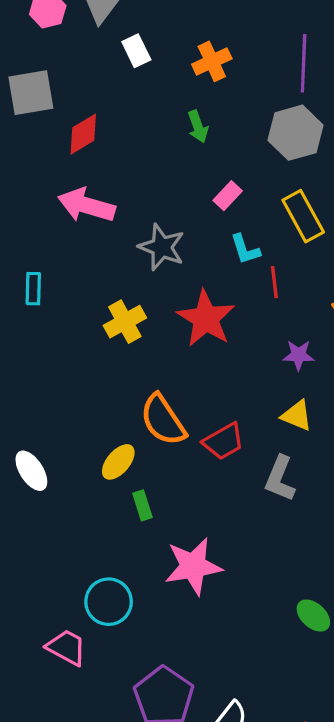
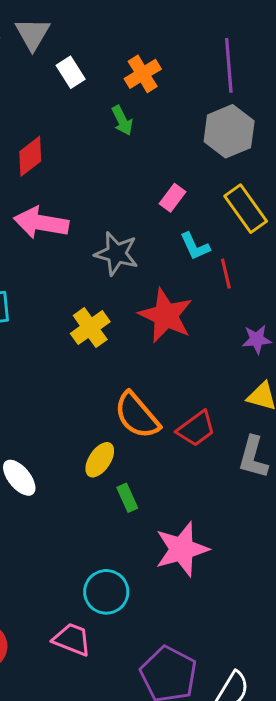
green arrow: (198, 127) -> (122, 120), moved

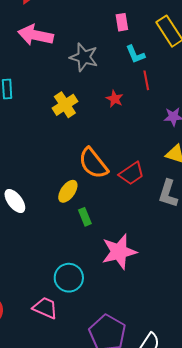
pink rectangle: (173, 198) -> (122, 22), turned -48
red line: (226, 274) -> (146, 80), moved
red star: (166, 316) -> (115, 99), size x0.5

